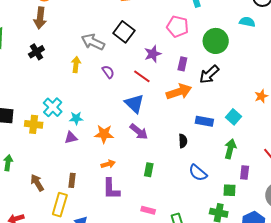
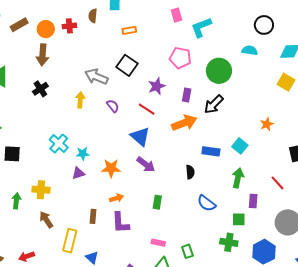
yellow cross: (34, 124) -> (41, 190), moved
brown rectangle: (72, 180) -> (93, 216), moved

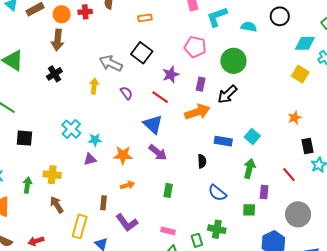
cyan semicircle: (250, 50) -> (249, 27), moved
orange star: (267, 124) -> (295, 118), moved
purple L-shape: (120, 223) -> (127, 223), moved, turned -35
green cross: (229, 242) -> (217, 229), moved

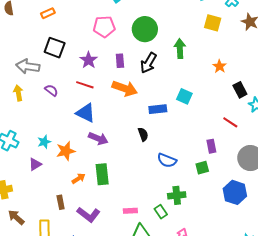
orange arrow: (197, 112) -> (125, 88), turned 55
cyan star: (95, 140) -> (44, 142), moved
green arrow: (249, 168) -> (180, 49), moved
green rectangle: (168, 190) -> (102, 174), moved, size x1.5

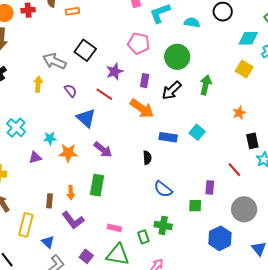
orange rectangle: (48, 13) -> (72, 11), moved
blue triangle: (86, 113) -> (86, 118), moved
orange arrow: (79, 179) -> (71, 193), moved, turned 104

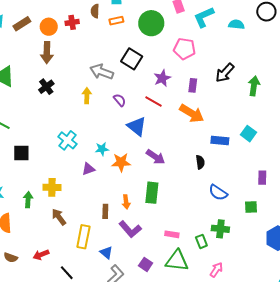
green circle: (177, 57) -> (151, 23), moved
black arrow: (172, 90) -> (225, 73), moved
purple rectangle: (210, 187) -> (262, 178), moved

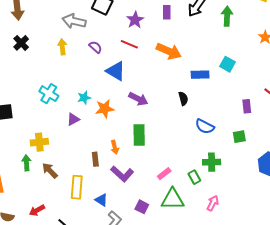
purple rectangle: (193, 85) -> (167, 12), moved
green arrow: (28, 200) -> (26, 163), moved
pink rectangle: (172, 234) -> (164, 174), turned -40

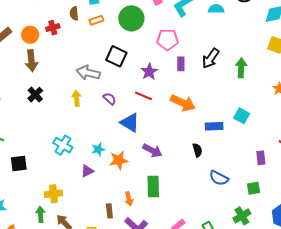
green cross: (212, 162) -> (242, 216), moved, turned -30

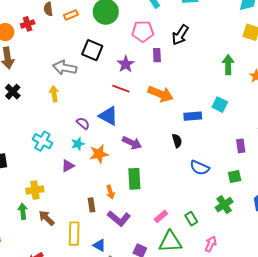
black arrow: (211, 58) -> (180, 35), moved
green arrow: (241, 68) -> (228, 65), moved
purple semicircle: (110, 99) -> (83, 123), moved

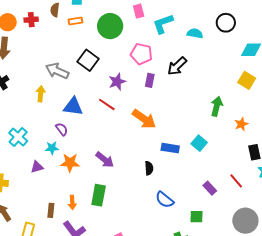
blue triangle: (108, 116) -> (73, 107), moved, turned -35
purple rectangle: (241, 146) -> (210, 188), turned -48

